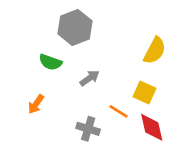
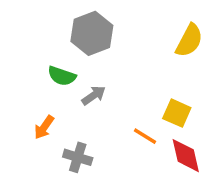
yellow semicircle: (155, 51) -> (189, 41), moved
gray arrow: (90, 78) -> (94, 95), moved
gray cross: (88, 129) -> (78, 157), moved

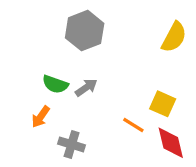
green semicircle: (62, 76) -> (55, 84), moved

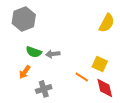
gray hexagon: (85, 31) -> (24, 19), moved
gray arrow: (86, 88) -> (53, 54), turned -152
gray cross: (72, 144) -> (44, 89), turned -35

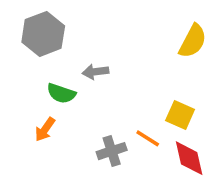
gray arrow: (53, 54) -> (95, 72), moved
gray cross: (44, 89) -> (112, 151), moved

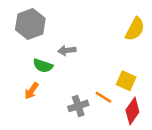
red diamond: (189, 158) -> (132, 111), turned 48

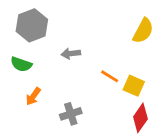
green semicircle: (43, 66) -> (21, 64), moved
orange line: (103, 97) -> (110, 76), moved
gray cross: (78, 106) -> (71, 114), moved

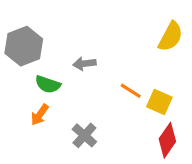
gray hexagon: (32, 25) -> (24, 46), moved
green semicircle: (21, 64) -> (48, 84), moved
gray cross: (71, 114) -> (84, 135), turned -30

